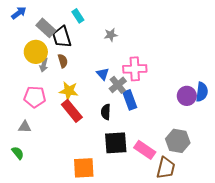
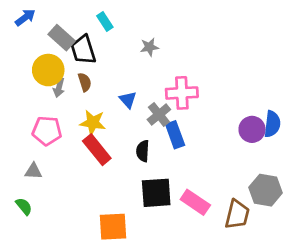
blue triangle: (103, 74) -> (128, 100), moved
gray hexagon: (178, 141) -> (266, 190), moved
brown trapezoid: (166, 168) -> (237, 214), moved

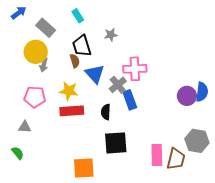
black trapezoid: (83, 50) -> (82, 46), moved
brown semicircle: (85, 82) -> (75, 61), moved
blue triangle: (128, 100) -> (95, 74), size x1.5
red rectangle: (97, 150) -> (72, 111), turned -55
pink rectangle: (195, 202) -> (157, 155), moved, turned 55

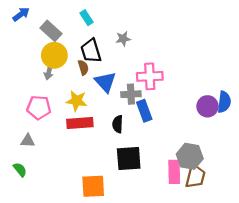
yellow circle: (36, 52) -> (54, 55), moved
gray cross: (118, 85) -> (131, 94), turned 36
gray hexagon: (197, 141) -> (190, 156), moved

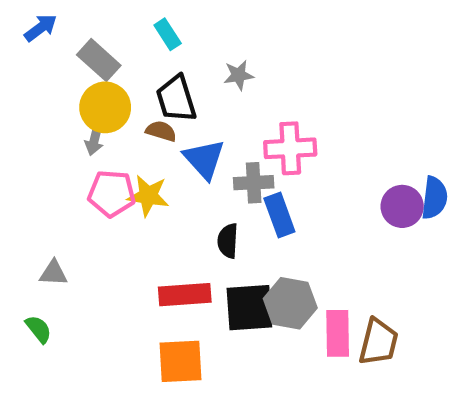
brown semicircle: (83, 68) -> (161, 131), turned -56
pink pentagon: (39, 107) -> (112, 193), moved
red rectangle: (80, 123) -> (185, 295), moved
gray hexagon: (190, 156) -> (290, 303), moved

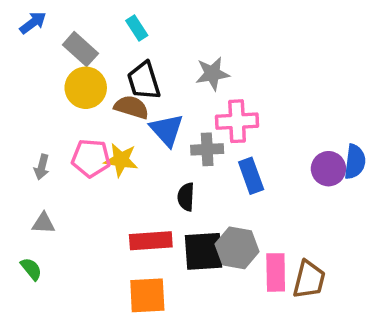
gray star: (239, 75) -> (212, 74), moved, size x1.4
brown semicircle: (161, 131) -> (131, 107), size x1.4
gray arrow: (94, 140) -> (42, 167), moved
blue rectangle: (279, 215) -> (251, 176), moved

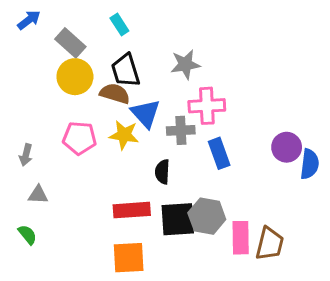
yellow star: (121, 160) -> (124, 135), moved
blue semicircle: (355, 162) -> (310, 164), moved
gray arrow: (42, 167) -> (26, 155), moved

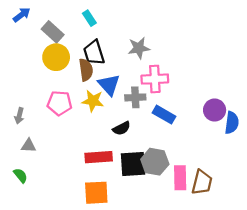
brown semicircle: (115, 94) -> (86, 70), turned 65
blue rectangle: (219, 153) -> (164, 115), turned -40
black semicircle: (162, 172) -> (122, 128), turned -120

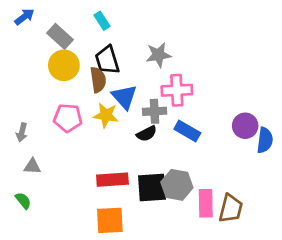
black semicircle: (122, 128) -> (147, 134), moved

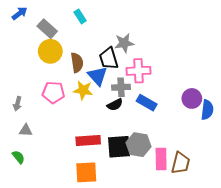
black trapezoid: (107, 60) -> (109, 58), moved

